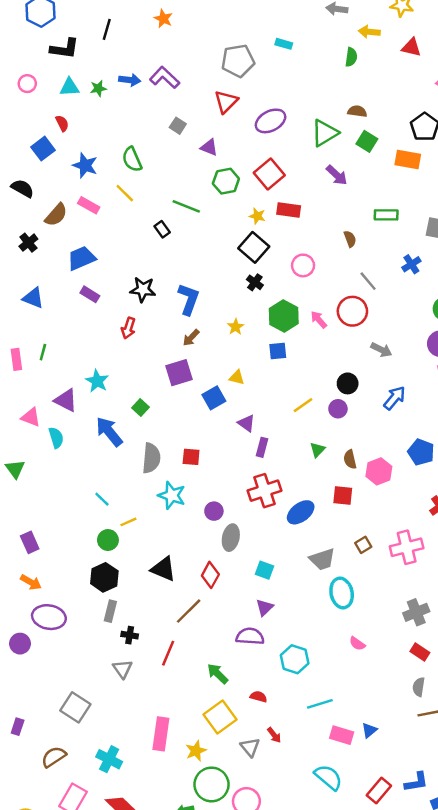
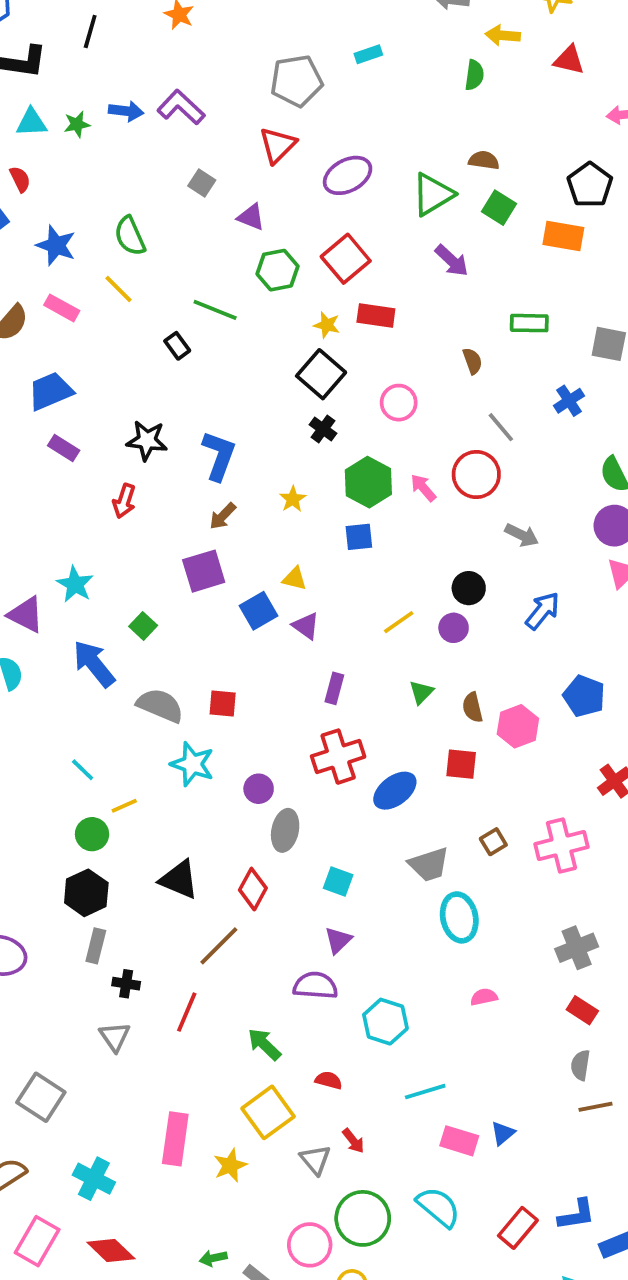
cyan rectangle: (284, 44) -> (368, 54), turned -35
purple triangle: (246, 423) -> (306, 626), moved
gray semicircle: (151, 458) -> (160, 705), turned -72
pink semicircle: (357, 644) -> (484, 997), turned 133
green circle: (212, 784) -> (363, 1218), moved

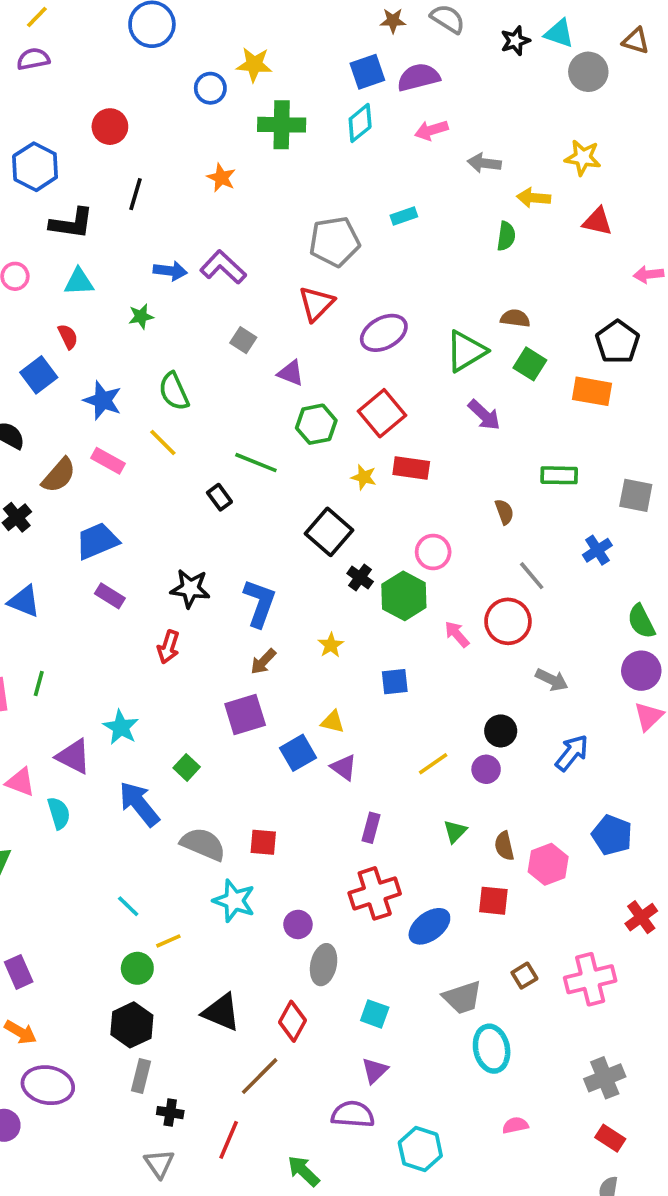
green star: (77, 124) -> (141, 316), moved
black square: (321, 374) -> (329, 532), moved
green hexagon: (368, 482) -> (404, 596), moved

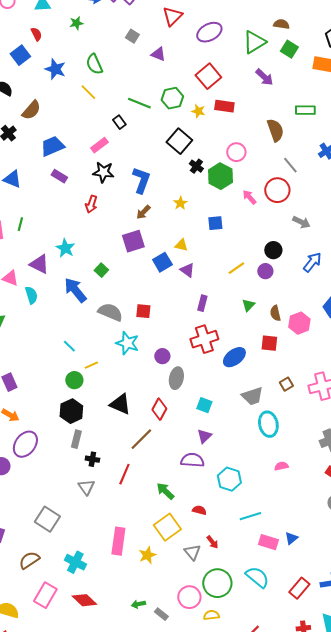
green hexagon: (316, 424) -> (172, 98), moved
pink rectangle: (108, 461) -> (99, 145), moved, turned -66
brown semicircle: (504, 512) -> (275, 130), size x1.6
purple ellipse: (48, 1085) -> (25, 444), turned -64

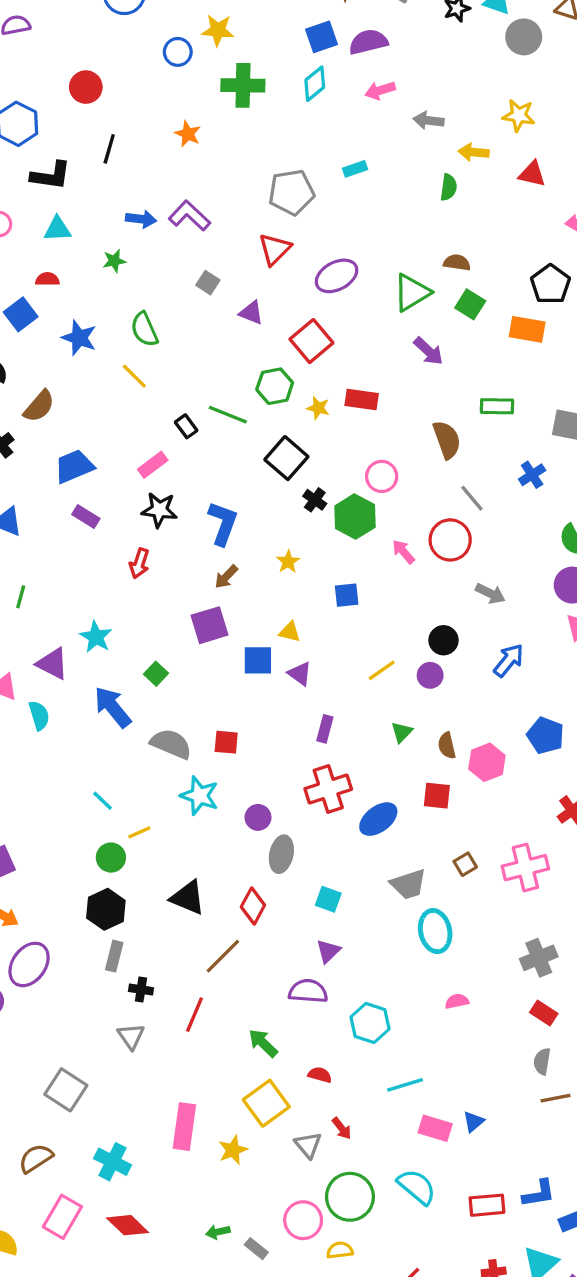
red semicircle: (36, 34) -> (47, 279), turned -64
red square: (208, 76) -> (311, 341), moved
green line: (139, 103) -> (228, 415), moved
blue square: (162, 262) -> (258, 660), turned 30
red rectangle: (299, 588) -> (487, 1205), turned 45

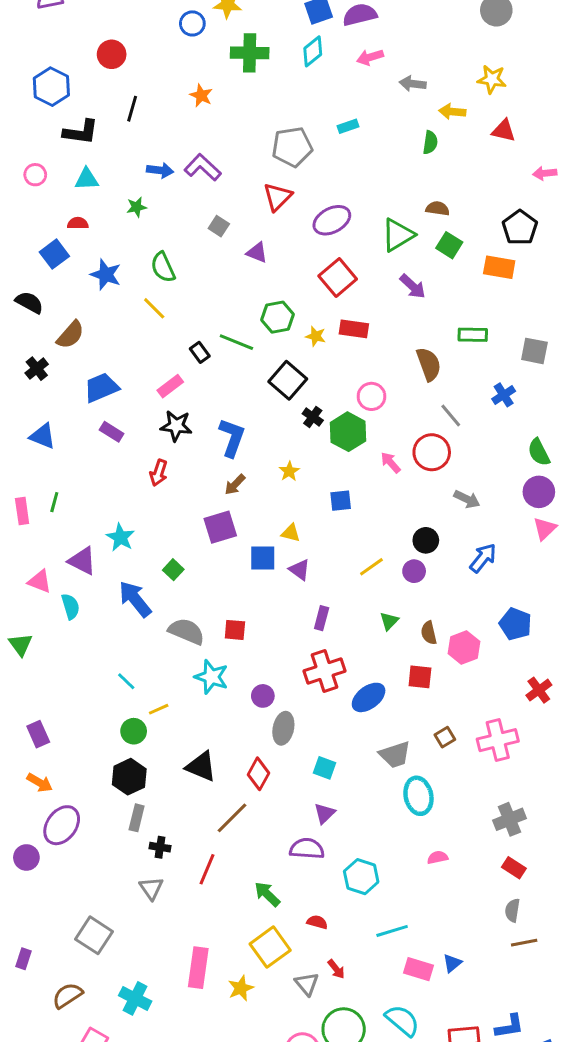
red square: (311, 341) -> (338, 277), moved

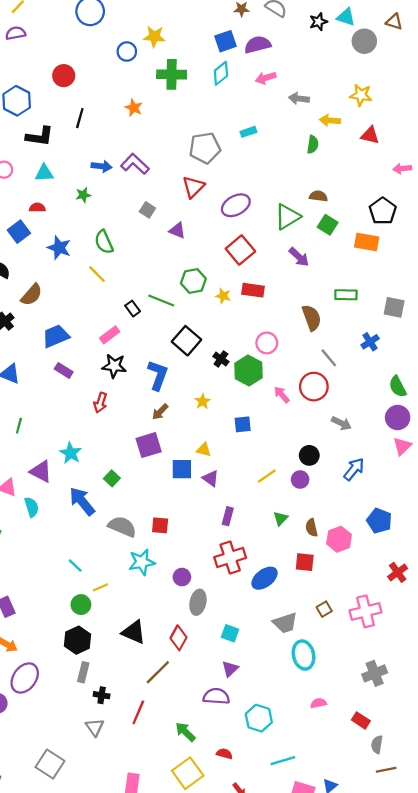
black square: (288, 380) -> (186, 341), moved
cyan star: (211, 677) -> (142, 562), turned -30
red rectangle: (514, 868) -> (361, 720), moved

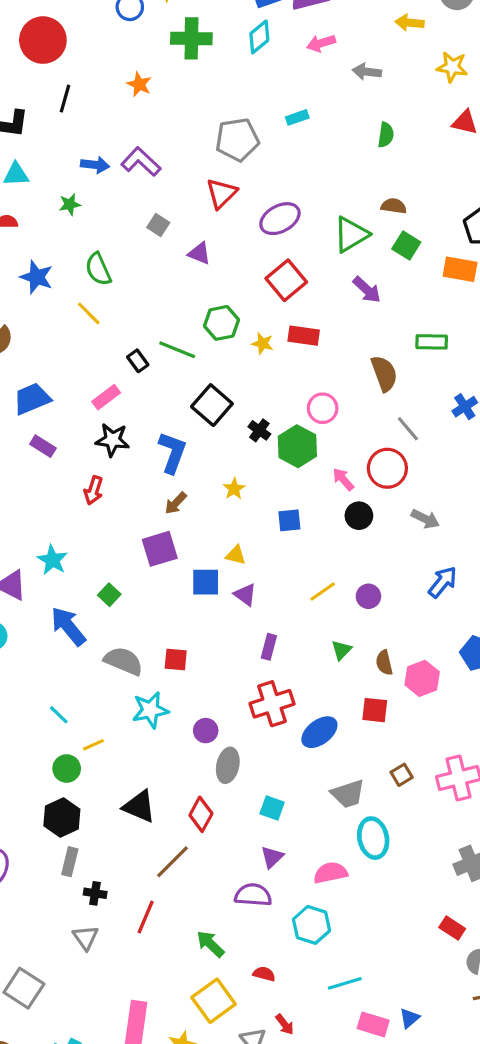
red circle: (64, 76) -> (43, 40), size x1.5
yellow arrow: (330, 120) -> (409, 23), moved
black circle: (309, 455) -> (359, 516), moved
pink semicircle: (318, 703) -> (330, 873), moved, size x1.5

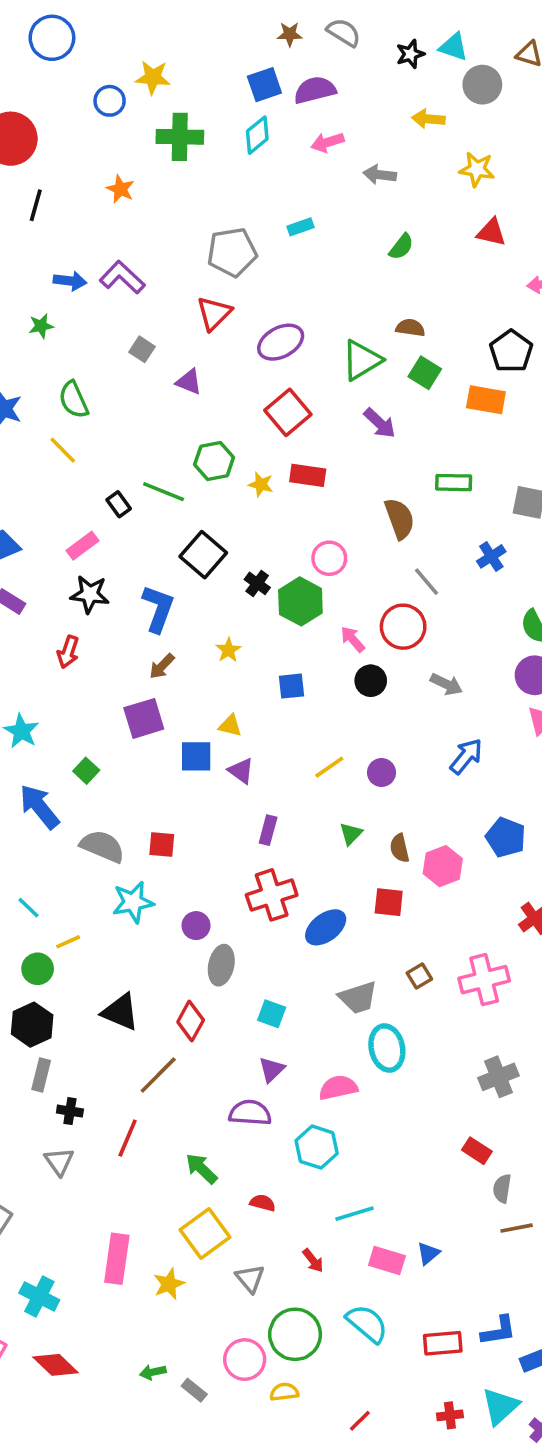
green semicircle: (386, 135) -> (401, 247), turned 30
red arrow: (285, 1024) -> (313, 1260), moved

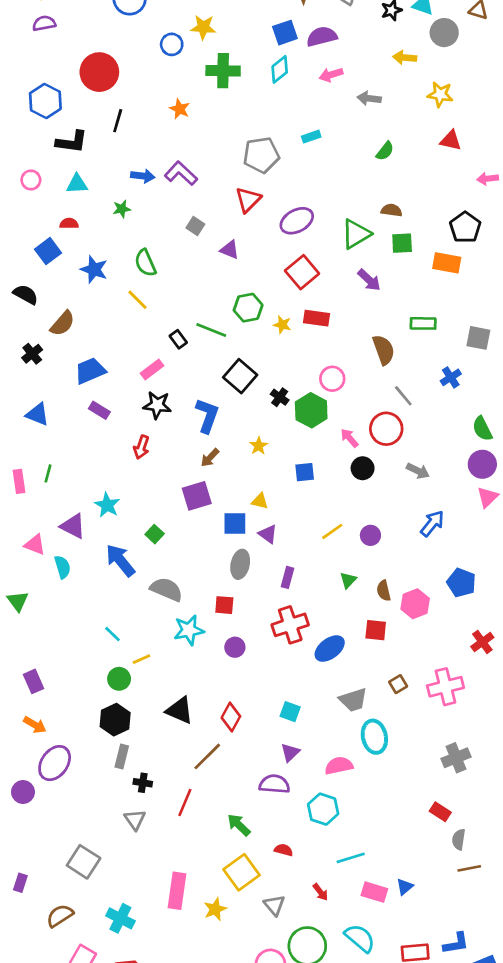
green square: (425, 373) -> (402, 243), turned -35
red square: (162, 845) -> (224, 605), moved
gray ellipse: (221, 965) -> (240, 564), moved

